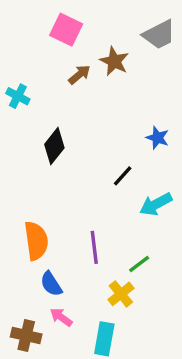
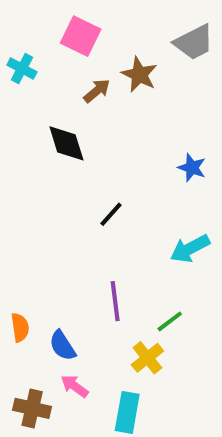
cyan cross: (18, 96) -> (22, 69), moved
black diamond: (54, 146) -> (66, 143), moved, turned -56
black line: (123, 176) -> (111, 214), moved
orange semicircle: (36, 241) -> (20, 327), moved, size x0.6

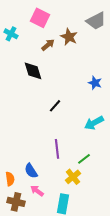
orange semicircle: (20, 327) -> (10, 179), moved

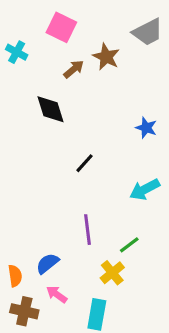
blue semicircle: (31, 171) -> (47, 263), turned 84

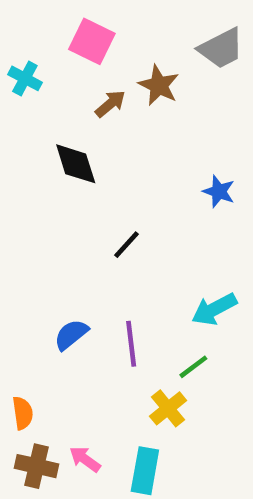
cyan arrow: (145, 189) -> (214, 309), moved
blue semicircle: (47, 263) -> (71, 335), moved
pink arrow: (57, 294) -> (85, 459), moved

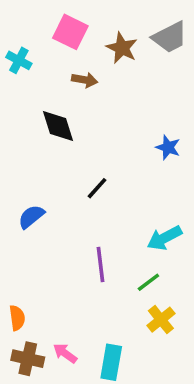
brown star: (159, 85) -> (122, 48), moved
brown arrow: (110, 104) -> (85, 80), turned 50
blue semicircle: (71, 335) -> (31, 217), moved
yellow cross: (168, 408) -> (161, 320), moved

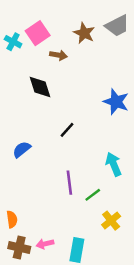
pink square: (70, 32) -> (38, 33), moved, turned 30
blue star: (168, 147) -> (116, 102), size x1.5
cyan arrow: (164, 238) -> (114, 164), turned 95
green line: (148, 282) -> (93, 195), moved
pink arrow: (65, 353) -> (45, 244), turned -49

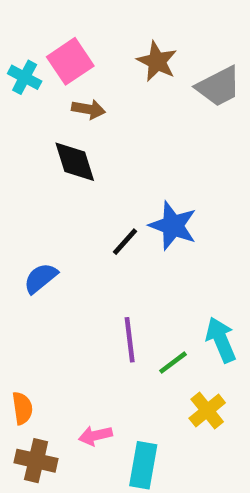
gray trapezoid: (117, 26) -> (219, 86), moved
brown arrow: (58, 55) -> (88, 109), moved
blue star: (116, 102) -> (173, 226), moved
cyan arrow: (114, 164) -> (221, 340), moved
pink arrow: (45, 244) -> (95, 436), moved

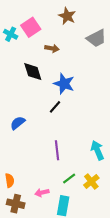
brown star: (157, 61) -> (67, 16), moved
brown arrow: (88, 109) -> (52, 48), moved
blue star: (173, 226) -> (64, 84), moved
green line: (173, 363) -> (69, 178), moved

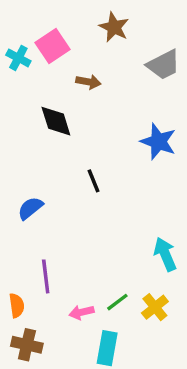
blue star: (64, 84) -> (158, 142), moved
black line: (55, 107) -> (94, 181), turned -64
purple line: (57, 150) -> (46, 276), moved
pink arrow: (42, 193) -> (82, 312), moved

